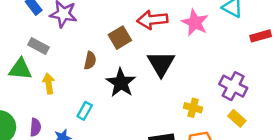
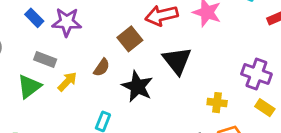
brown semicircle: (90, 61) -> (102, 67), turned 30
green triangle: (20, 69) -> (29, 86), turned -35
yellow arrow: (49, 84) -> (67, 82), moved, turned 60

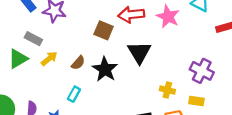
brown square: (130, 39) -> (104, 30), turned -36
brown semicircle: (102, 67) -> (78, 63), moved
yellow rectangle: (265, 108) -> (196, 101), moved, turned -32

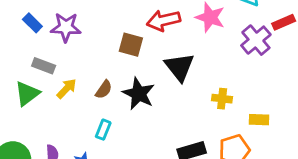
purple cross: (202, 71) -> (256, 40), moved, turned 30
yellow cross: (167, 90) -> (222, 99), moved

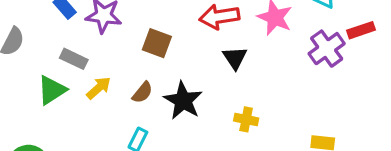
brown square: (131, 45) -> (157, 43), moved
black triangle: (179, 67) -> (235, 58), moved, size x0.7
yellow cross: (222, 99) -> (246, 119), moved

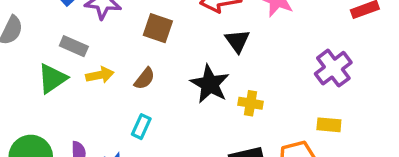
purple cross: (327, 49) -> (333, 68), moved
yellow arrow: (99, 88) -> (100, 75), turned 32
black star: (183, 101) -> (210, 84), moved

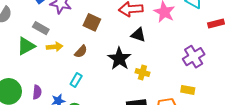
black triangle: (237, 41) -> (138, 35), turned -42

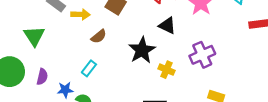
green triangle: (26, 46) -> (34, 36), moved, turned -42
yellow arrow: (55, 47) -> (81, 14), moved
purple cross: (194, 57) -> (202, 55), moved

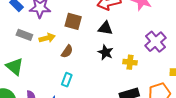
black triangle: (167, 25) -> (105, 28), moved
black star: (142, 50) -> (105, 52), size x0.7

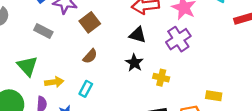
brown square: (73, 21) -> (90, 22), moved, turned 30
yellow arrow: (47, 38) -> (54, 82), moved
purple cross: (156, 42) -> (178, 39), moved

